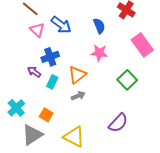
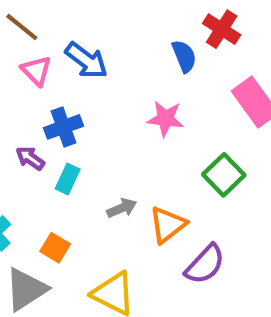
blue semicircle: (99, 26) -> (184, 56), moved
orange triangle: (77, 75) -> (168, 225), moved

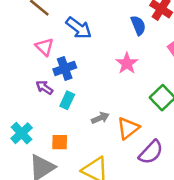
pink triangle: (36, 71) -> (44, 47), moved
pink star: (165, 119) -> (127, 63), turned 30
orange square: (55, 248) -> (60, 142), turned -30

